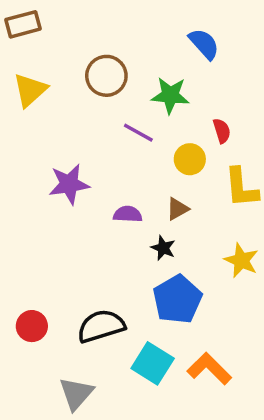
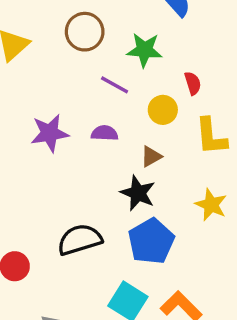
purple semicircle: (128, 214) -> (105, 133), moved
black star: (163, 248) -> (138, 193), size x1.5
black semicircle: (101, 326) -> (80, 240), moved

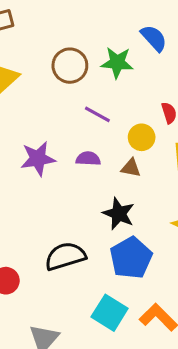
green star: (145, 50) -> (117, 63), moved
brown triangle: (151, 156) -> (131, 168), moved, turned 40

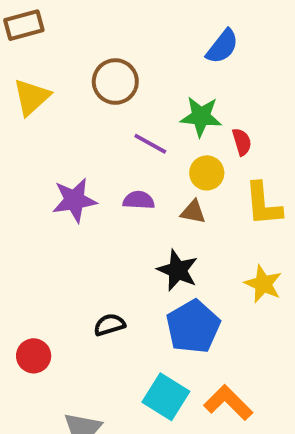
blue semicircle: (154, 38) -> (222, 46), turned 80
green star: (117, 63) -> (201, 117), moved
black semicircle: (65, 256) -> (109, 325), size x0.6

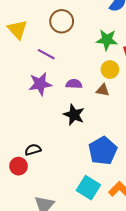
yellow triangle: (32, 97) -> (17, 29), turned -30
purple line: (150, 144) -> (46, 54), moved
black star: (178, 270) -> (74, 115), moved
black semicircle: (109, 325) -> (33, 150), moved

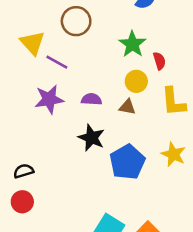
yellow triangle: (17, 29) -> (33, 43), moved
green star: (107, 40) -> (132, 44), turned 30
black semicircle: (33, 150) -> (24, 171), moved
blue pentagon: (103, 151) -> (127, 162), moved

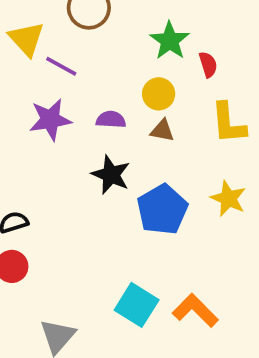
yellow circle: (136, 81) -> (159, 94), moved

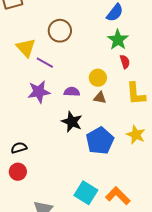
green star: (170, 41) -> (118, 40), moved

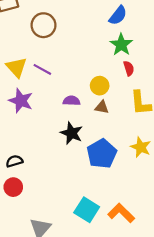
brown circle: (60, 31) -> (43, 25), moved
yellow triangle: (26, 48) -> (17, 67), moved
purple star: (39, 92) -> (21, 101), moved, turned 30

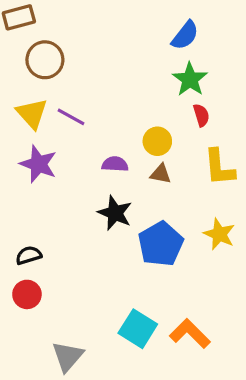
brown circle: (43, 25) -> (45, 60), moved

